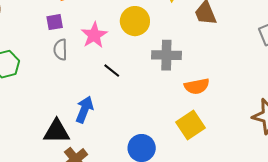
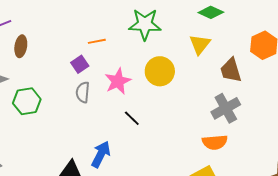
purple square: (55, 22) -> (80, 64), turned -30
gray cross: (166, 55) -> (226, 108), moved, turned -36

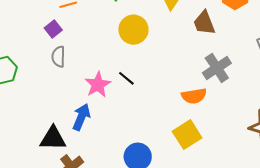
pink star: (118, 81) -> (98, 85), moved
gray cross: (226, 108) -> (217, 68), moved
black line: (132, 118) -> (126, 78), moved

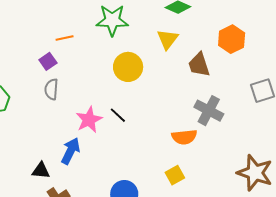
gray cross: (217, 68) -> (209, 111), turned -32
yellow square: (187, 135) -> (175, 175), size x0.7
black triangle: (53, 138) -> (41, 170), size x0.7

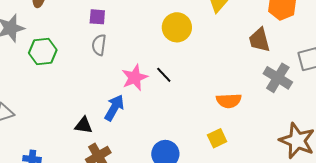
purple square: (48, 61) -> (97, 17), turned 36
brown trapezoid: (199, 65) -> (259, 40), moved
gray cross: (209, 111) -> (278, 78), moved

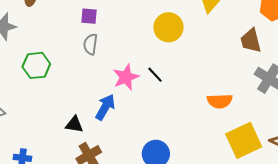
green hexagon: (43, 52) -> (36, 65), moved
yellow square: (217, 138) -> (244, 140), moved, size x1.8

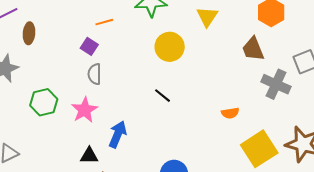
purple square: (89, 16) -> (89, 46), turned 36
pink star: (126, 77) -> (84, 110), moved
orange semicircle: (220, 101) -> (230, 113), size x0.7

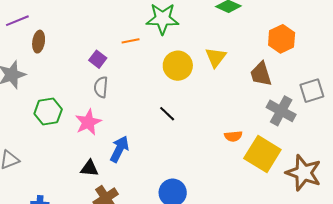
yellow triangle: (207, 17) -> (216, 57), moved
orange line: (104, 22) -> (131, 41), moved
yellow square: (259, 149) -> (262, 154), moved, turned -30

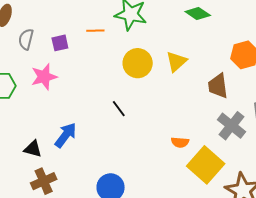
purple square: (98, 59) -> (60, 43), turned 30
gray semicircle: (101, 87) -> (26, 39), moved
pink star: (88, 122) -> (44, 77), moved

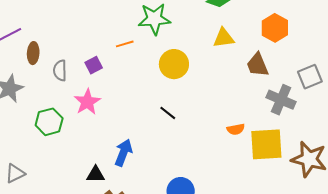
yellow triangle: (176, 62) -> (224, 38), moved, turned 50
yellow square: (206, 165) -> (266, 144), turned -30

